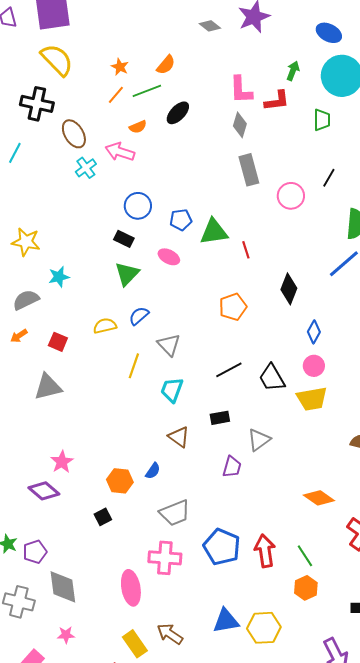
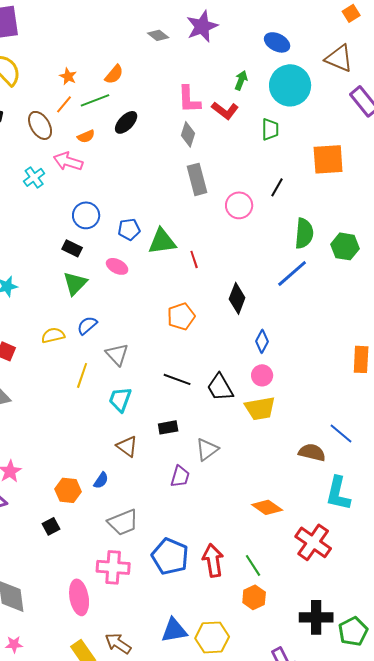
red L-shape: (277, 101) -> (225, 110), turned 44
brown ellipse: (74, 134) -> (40, 125), moved
black line: (229, 370) -> (177, 379), turned 48

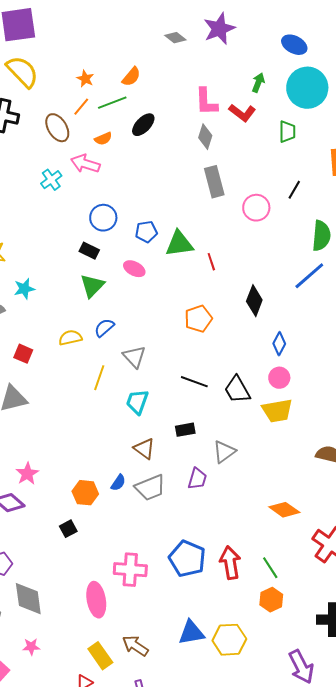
gray trapezoid: (123, 522) -> (150, 488), moved

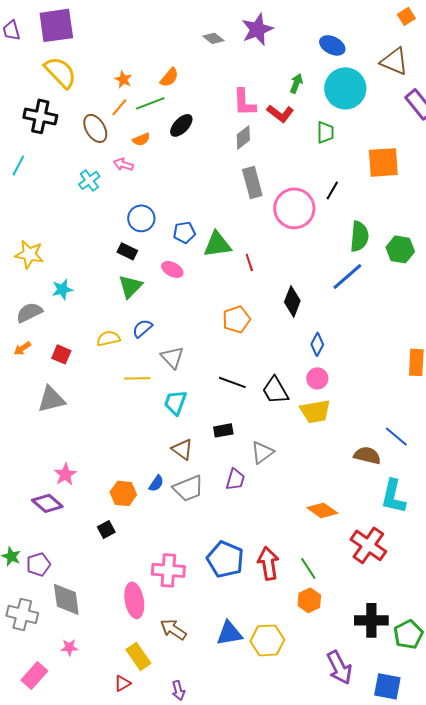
gray diamond: (205, 137) -> (243, 137), turned 35
pink arrow: (85, 164) -> (123, 164), size x0.7
pink circle: (256, 208) -> (294, 208), size x1.5
yellow line: (99, 378) -> (137, 378), turned 70
brown arrow: (135, 646) -> (173, 629), moved

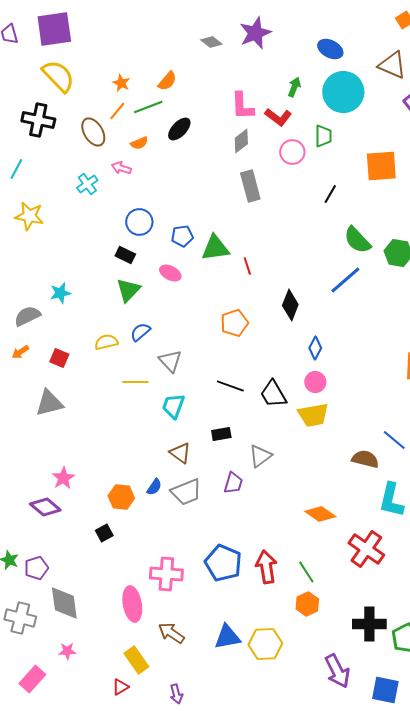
pink circle: (294, 208) -> (292, 152), moved, size x0.6
green semicircle: (359, 236) -> (357, 240), turned 132
yellow star: (29, 254) -> (29, 216), moved

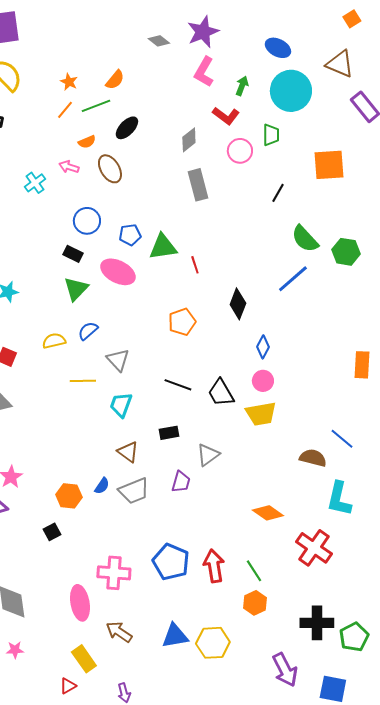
pink L-shape: (242, 106) -> (204, 72), moved, turned 32
brown ellipse: (93, 132) -> (110, 169), moved
pink ellipse: (170, 273) -> (118, 272), size x1.6

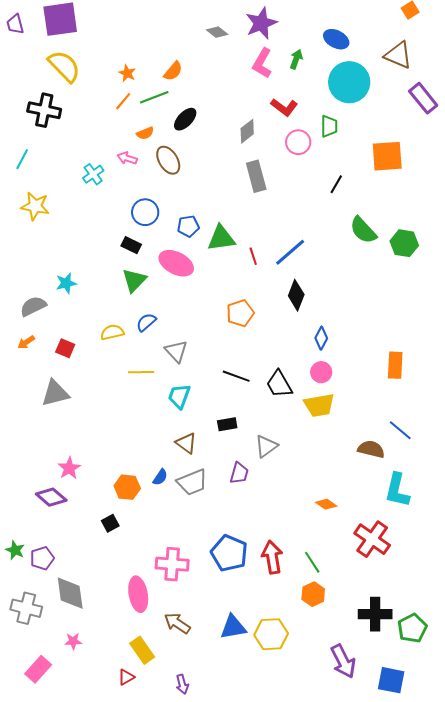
green arrow: (242, 86) -> (296, 59), moved
blue line: (293, 279) -> (290, 252), moved
orange rectangle: (362, 365) -> (395, 365), moved
orange diamond: (268, 513) -> (326, 504), size x0.7

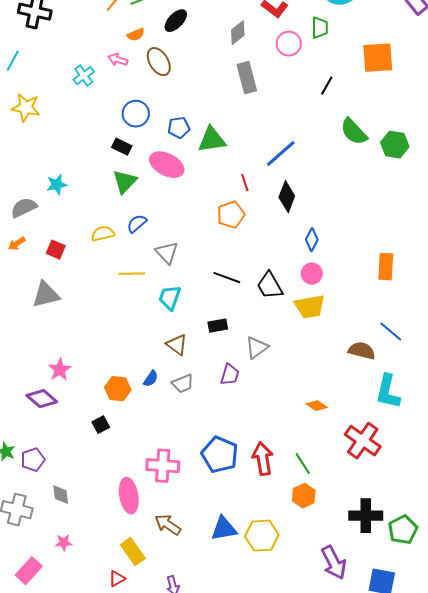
red line: (253, 256) -> (245, 183), moved
gray trapezoid: (192, 482) -> (183, 384), size x0.7
gray diamond: (70, 593) -> (61, 495), size x0.6

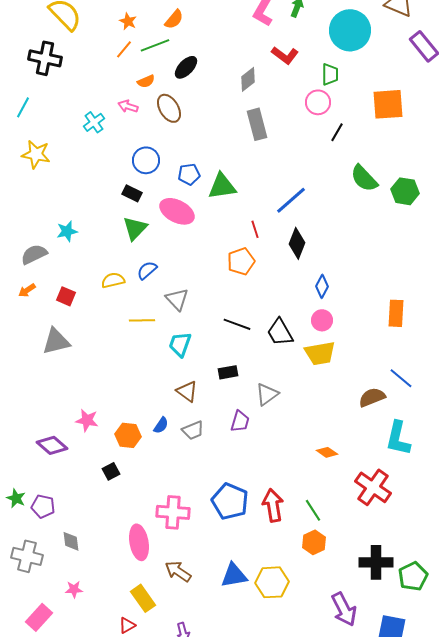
pink circle: (289, 44) -> (318, 102), moved
brown semicircle: (362, 351) -> (372, 397), turned -36
pink star: (60, 370) -> (87, 420), moved, turned -30
purple pentagon: (33, 460) -> (43, 506), turned 30

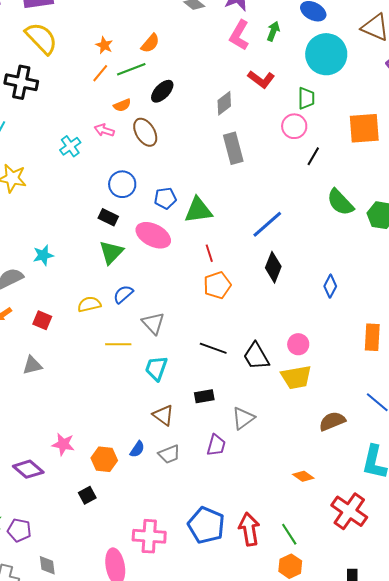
red line: (255, 229) -> (209, 253), moved
blue diamond: (322, 286) -> (330, 286), moved
gray triangle: (56, 341) -> (32, 365), size x0.7
brown semicircle: (372, 397) -> (332, 421), moved

